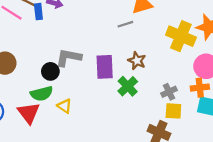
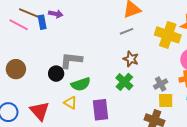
gray line: (125, 24) -> (126, 31), moved
purple rectangle: (105, 67) -> (100, 110), moved
green semicircle: (42, 94) -> (81, 84), moved

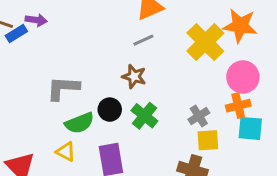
blue rectangle: (42, 22) -> (16, 33), turned 72
yellow cross: (168, 35) -> (205, 42), turned 30
brown star: (131, 59) -> (134, 76), moved
black circle: (56, 74) -> (110, 110), moved

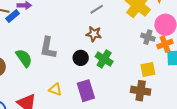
gray L-shape: (63, 88) -> (48, 48), turned -75
gray cross: (199, 116) -> (148, 37), moved, turned -32
green semicircle: (79, 123) -> (24, 58), moved, turned -96

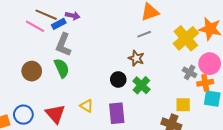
gray L-shape: (48, 48) -> (63, 45), moved

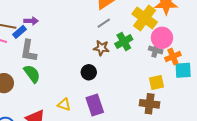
pink circle: (210, 64) -> (162, 38), moved
green cross: (141, 85) -> (124, 42), moved, turned 30

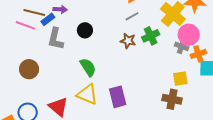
black circle: (89, 72) -> (85, 30), moved
green semicircle: (32, 74) -> (88, 67), moved
yellow triangle: (64, 105) -> (87, 94), size x1.6

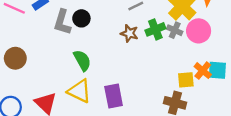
gray L-shape: (56, 39) -> (62, 22), moved
gray cross: (182, 46) -> (175, 30), moved
orange cross: (198, 54) -> (203, 71), moved, turned -35

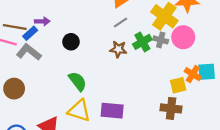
gray L-shape: (62, 22) -> (29, 52), moved, turned 120
purple rectangle: (114, 96) -> (112, 111), turned -65

